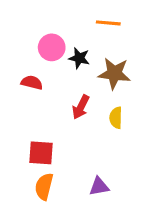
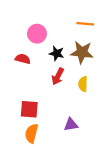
orange line: (108, 23) -> (85, 24), moved
black star: (79, 58) -> (57, 53), moved
purple triangle: (99, 187) -> (71, 125), moved

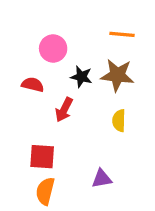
red arrow: (58, 76) -> (64, 110), moved

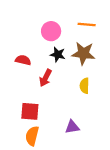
pink circle: (53, 49) -> (51, 31), moved

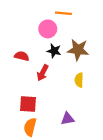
orange line: (87, 24) -> (63, 13), moved

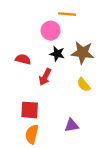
yellow semicircle: (79, 80) -> (84, 85), turned -40

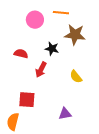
pink circle: (51, 31) -> (35, 20), moved
brown star: (83, 53) -> (75, 35), moved
orange semicircle: (32, 134) -> (13, 122), moved

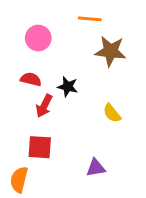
pink circle: (35, 20) -> (38, 38), moved
black star: (52, 49) -> (68, 87), moved
red arrow: (41, 70) -> (44, 106), moved

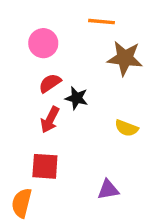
red semicircle: (31, 79) -> (50, 83), moved, turned -48
yellow semicircle: (112, 113) -> (126, 128), turned -30

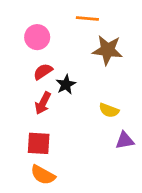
black star: (77, 98) -> (66, 84), turned 30
purple triangle: (108, 190) -> (125, 140), moved
orange semicircle: (22, 203) -> (43, 175), moved, turned -75

